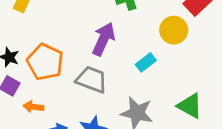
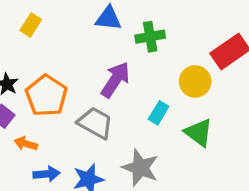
cyan rectangle: (146, 62) -> (159, 113), turned -30
green triangle: (190, 106) -> (199, 133), moved

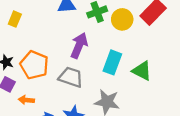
yellow circle: (195, 81) -> (122, 19), moved
cyan rectangle: (159, 113) -> (112, 62), size x1.5

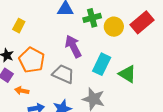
yellow rectangle: (15, 19) -> (19, 26), moved
purple arrow: (79, 45) -> (73, 46), turned -55

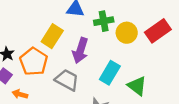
yellow rectangle: (19, 26) -> (52, 36), moved, size x1.5
purple arrow: (73, 46) -> (80, 50), turned -140

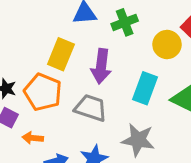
yellow circle: (127, 33) -> (167, 45), moved

